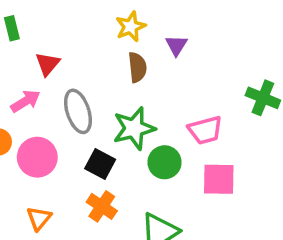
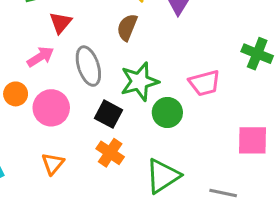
brown semicircle: (137, 67) -> (127, 27), moved, turned -152
pink square: (219, 179) -> (253, 140), moved

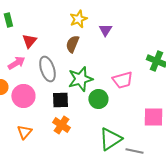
black square: (109, 114) -> (60, 100), turned -30
green triangle: (163, 176) -> (110, 139), moved

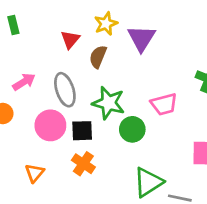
purple triangle: (105, 30) -> (142, 38), size x1.6
red triangle: (29, 41) -> (70, 40), moved
green star: (80, 79) -> (109, 103), turned 30
pink circle: (23, 96) -> (50, 125), moved

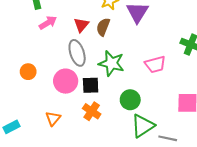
red triangle: (70, 40) -> (81, 25), moved
pink arrow: (24, 82) -> (48, 23), moved
green circle: (132, 129) -> (130, 100), moved

